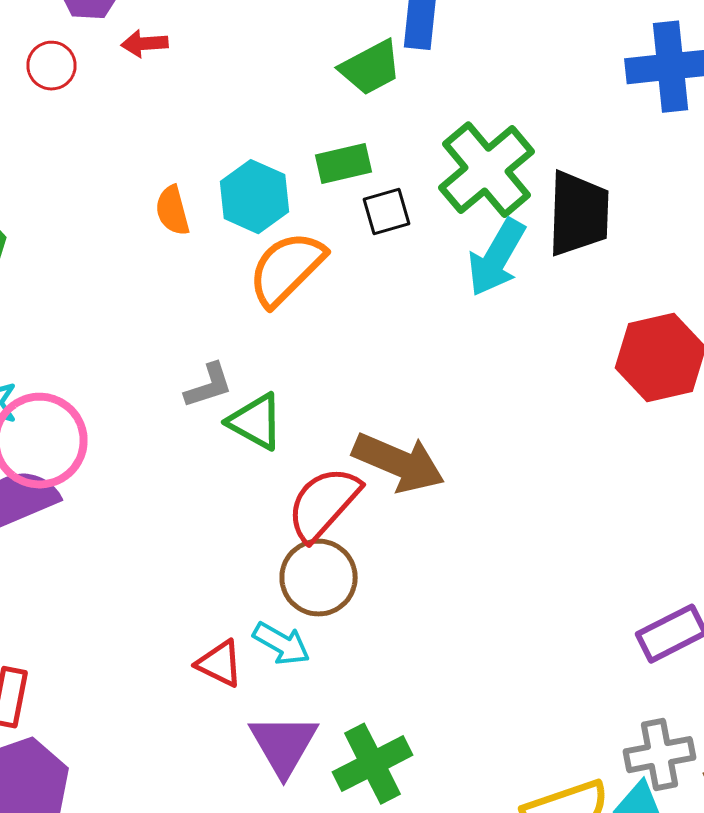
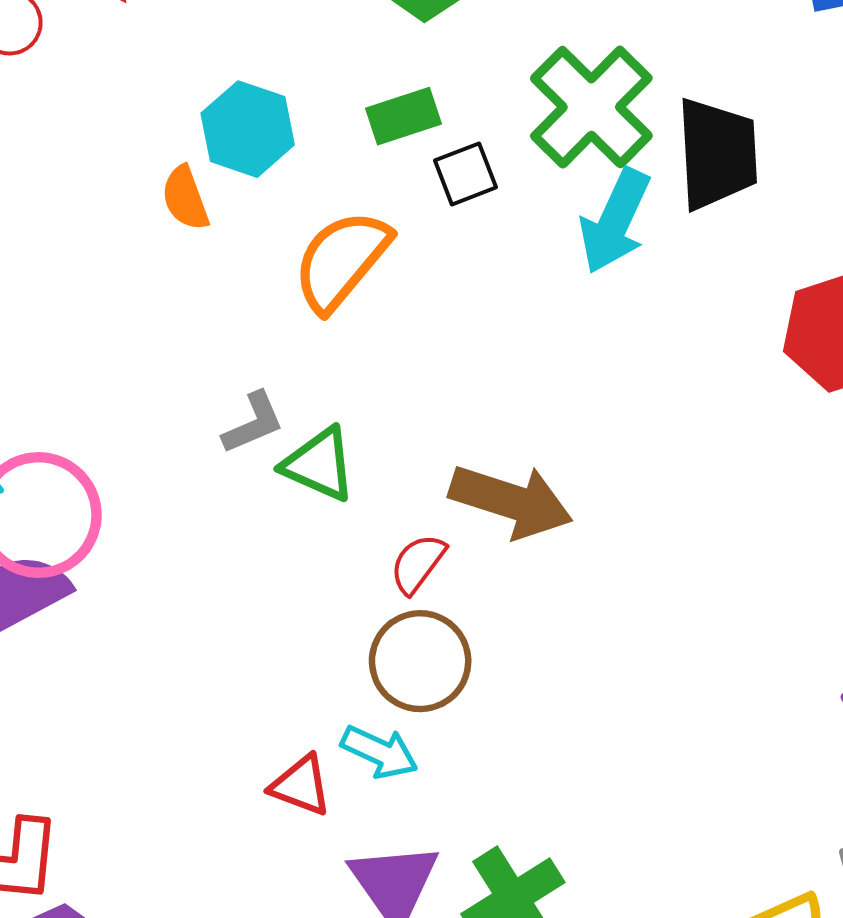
cyan hexagon: (254, 197) -> (248, 129), moved
red semicircle: (324, 504) -> (418, 564), size x0.6

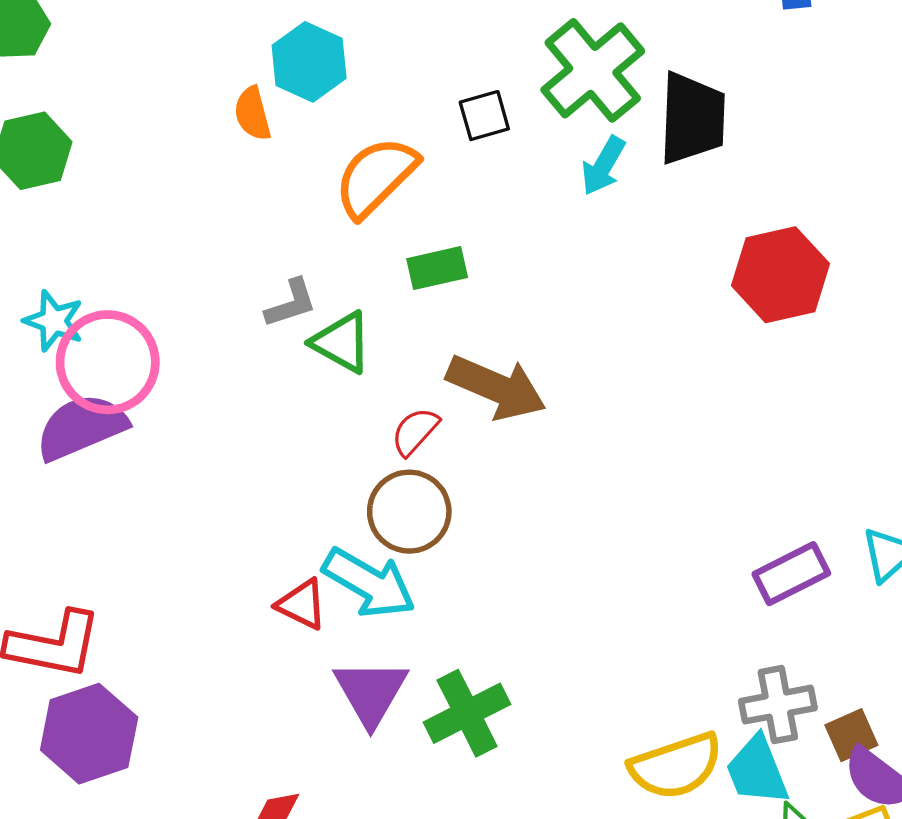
green rectangle: (403, 116) -> (437, 268), moved
cyan arrow: (615, 221) -> (603, 166), size x0.7
cyan arrow: (380, 752) -> (369, 583), size x1.5

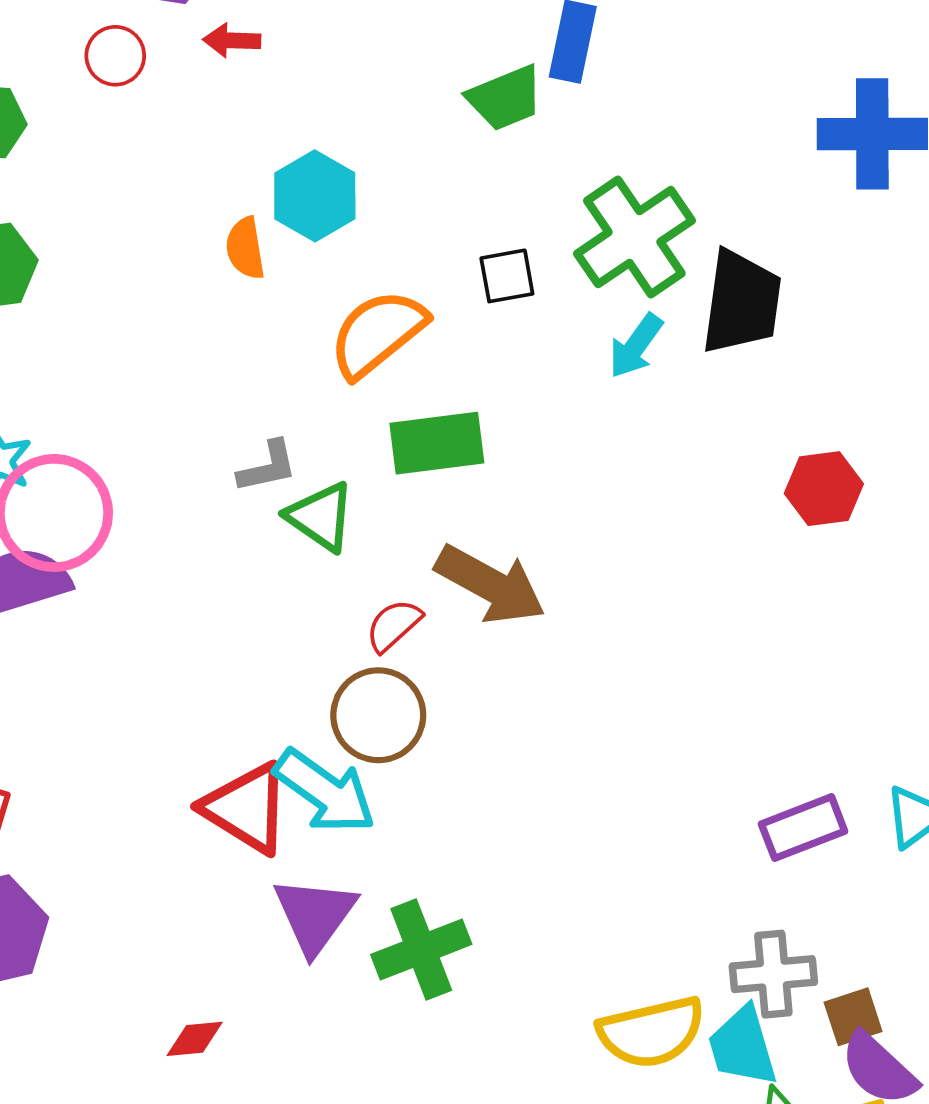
green rectangle: (437, 268) -> (437, 443), size x1.4
red hexagon: (780, 275) -> (824, 489), size x0.7
red triangle: (302, 604) -> (246, 808), size x1.6

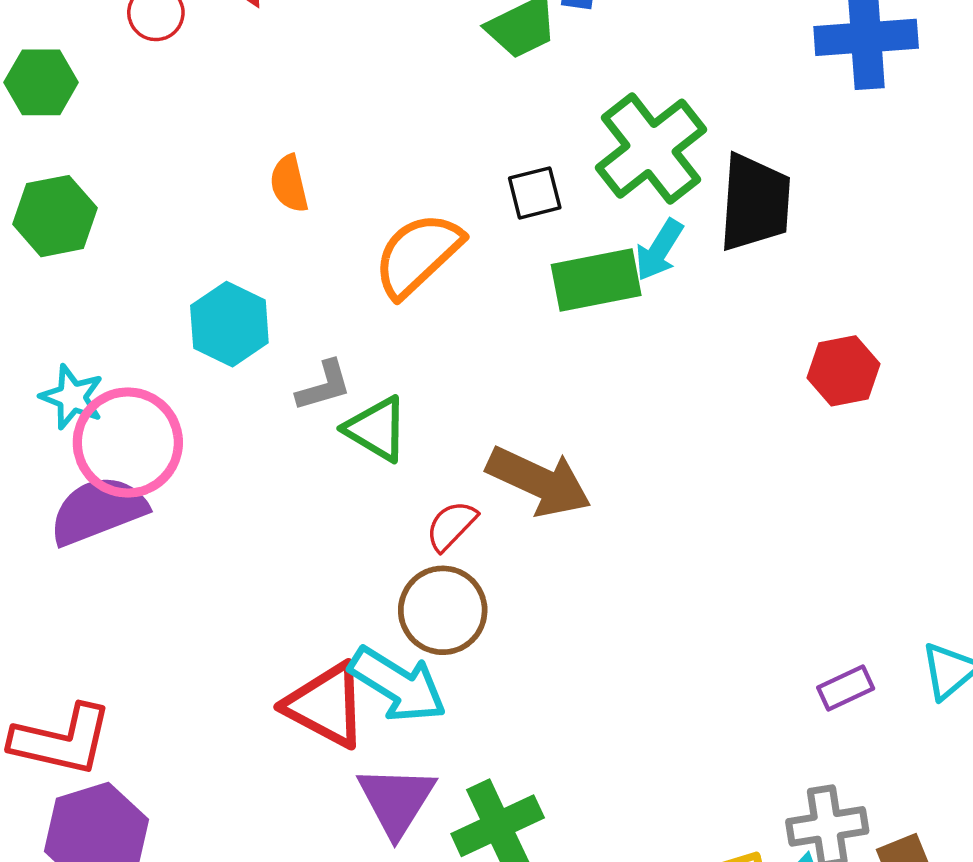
cyan hexagon: (315, 196) -> (229, 324), moved
green rectangle: (437, 443) -> (596, 280), moved
purple rectangle: (803, 828) -> (846, 688), size x0.7

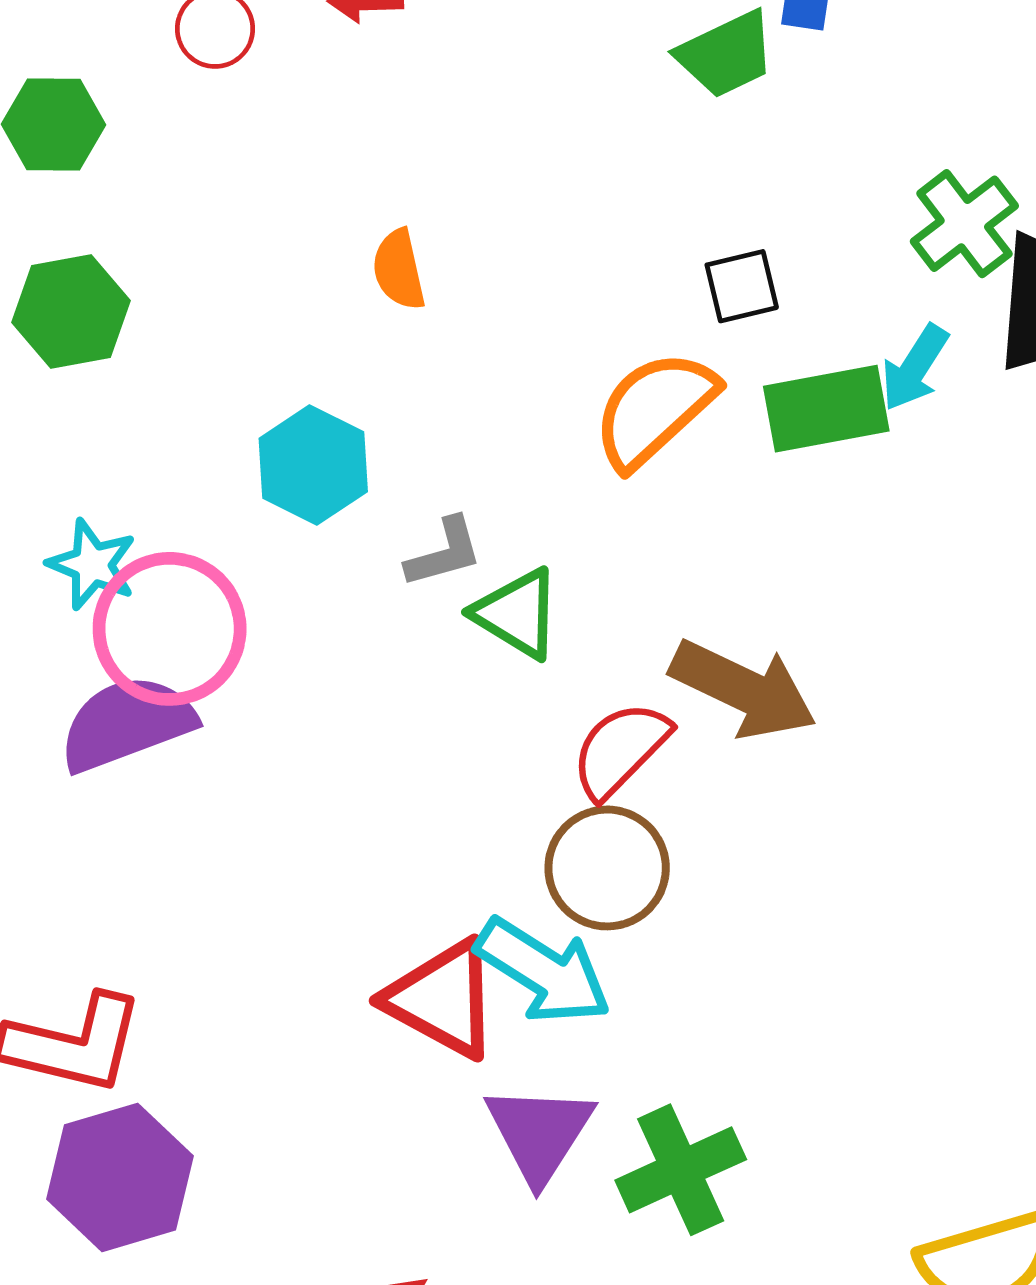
green cross: (651, 149) -> (964, 224), moved, size x0.7
orange semicircle: (418, 255) -> (654, 409), moved
red semicircle: (451, 526) -> (620, 750), size x1.4

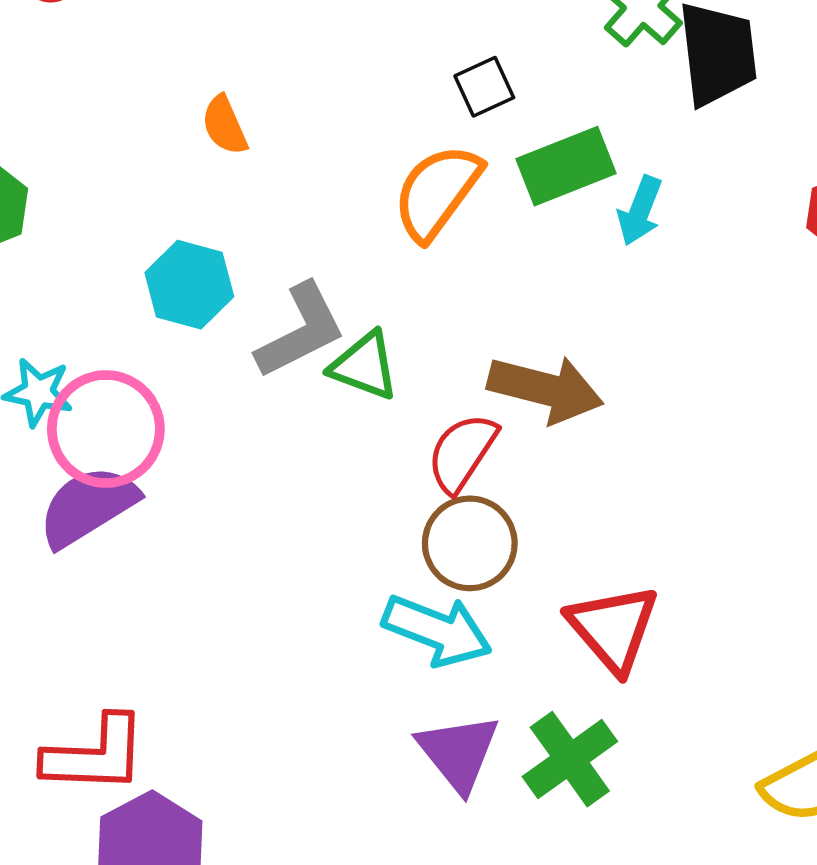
cyan arrow: (915, 368) -> (640, 211), moved
gray L-shape: (444, 553) -> (301, 331), size x1.6
red triangle: (442, 999) -> (613, 628), moved, turned 32

